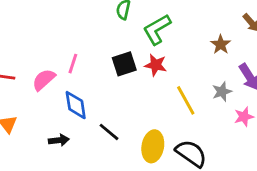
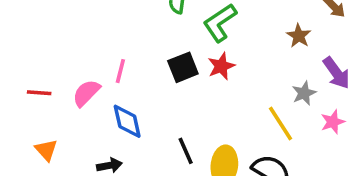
red star: (156, 65) -> (221, 66), turned -30
yellow line: (186, 100) -> (281, 123), moved
black line: (109, 132) -> (186, 151), moved, turned 30

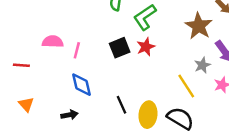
brown star: (299, 36) -> (199, 26), size x1.6
pink semicircle: (86, 93) -> (53, 42), moved, turned 48

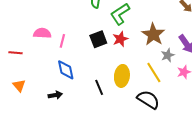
brown star: (199, 26) -> (153, 34), moved
yellow ellipse: (148, 115) -> (122, 76), moved

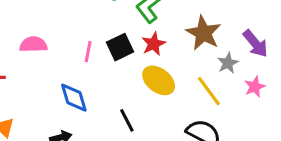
pink line: (62, 41) -> (88, 52), moved
yellow ellipse: (122, 76) -> (159, 80), moved, turned -55

